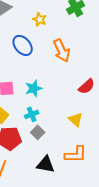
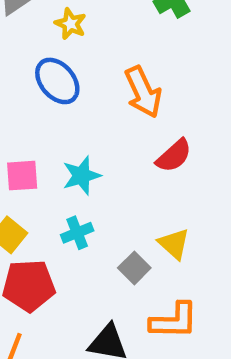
yellow star: (40, 19) -> (71, 24), moved
red semicircle: (87, 86) -> (174, 156), moved
gray square: (38, 132) -> (134, 268), moved

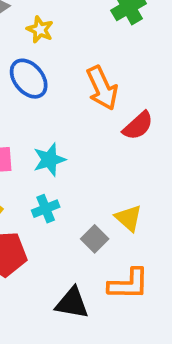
red semicircle: (174, 156) -> (138, 126), moved

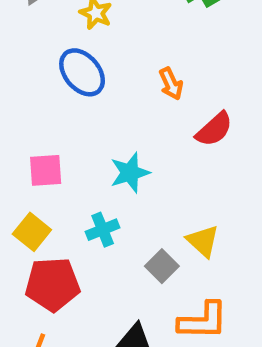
orange arrow: (102, 88) -> (171, 84), size x0.6
cyan star: (49, 160) -> (130, 173), moved

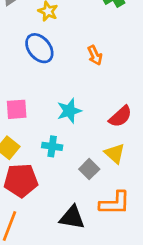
red semicircle: (214, 129) -> (120, 116), moved
cyan cross: (103, 230) -> (52, 146), turned 30

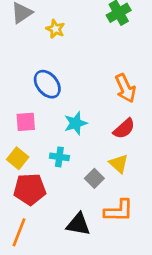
blue ellipse: (39, 48) -> (47, 84), moved
orange arrow: (95, 55) -> (125, 88), moved, size x1.5

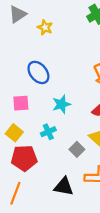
cyan cross: (59, 157) -> (48, 132), turned -32

